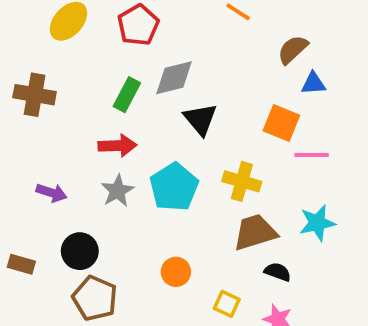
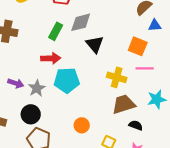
pink line: (312, 155) -> (145, 68), moved
cyan pentagon: (174, 187) -> (67, 80), moved, turned 30
gray star: (117, 191) -> (37, 88), moved

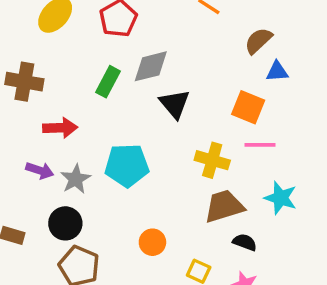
red arrow: (51, 58) -> (60, 128), moved
cyan star: (157, 99) -> (281, 198), turned 30

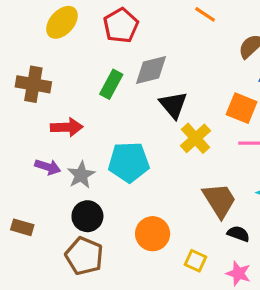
yellow cross: (212, 160) -> (195, 138), moved, turned 32
brown trapezoid: (224, 206) -> (219, 200), turned 75
black circle: (65, 223) -> (87, 216), moved
orange circle: (152, 242) -> (153, 234), size x1.4

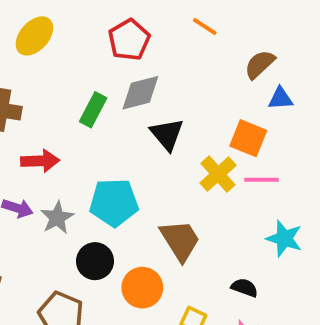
red pentagon: (121, 25) -> (129, 40), moved
yellow cross: (195, 138) -> (218, 174), moved
brown trapezoid: (219, 200) -> (180, 240), moved
black circle: (87, 216) -> (95, 261), moved

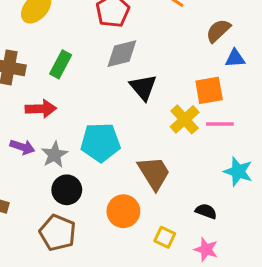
green rectangle: (93, 110) -> (61, 64), moved
orange square: (248, 138) -> (209, 90), turned -32
black circle: (95, 261) -> (67, 190), moved

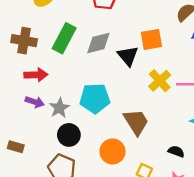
gray diamond: (122, 54) -> (98, 43), moved
green rectangle: (61, 64) -> (64, 38), size x1.4
orange square: (209, 90) -> (151, 39), moved
red arrow: (41, 109) -> (36, 75), moved

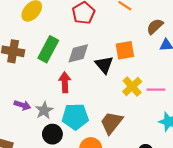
red arrow: (36, 75) -> (65, 82), moved, turned -90
cyan pentagon: (95, 98) -> (75, 117), moved
brown trapezoid: (136, 122) -> (111, 123), turned -110

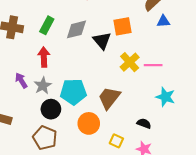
green rectangle: (48, 49) -> (47, 25), size x0.7
red arrow: (65, 82) -> (44, 57), moved
purple arrow: (22, 105) -> (21, 81), turned -140

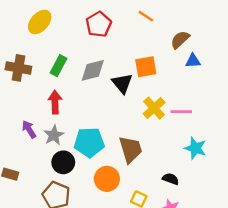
brown trapezoid: (109, 98) -> (130, 149), turned 125

